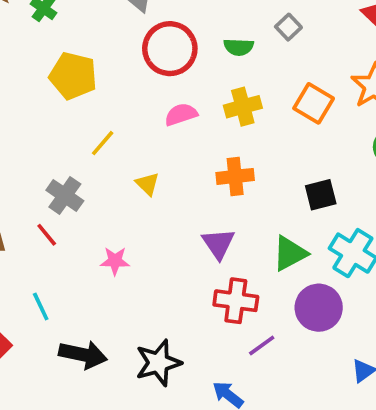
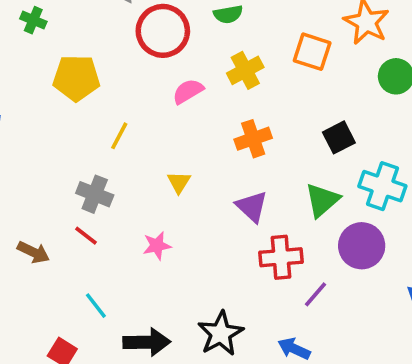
yellow triangle: (147, 184) -> (179, 182), moved, turned 30

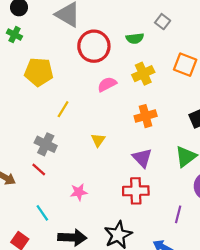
pink star: (157, 246) -> (79, 192), moved
red cross: (281, 257) -> (136, 191), moved
purple line: (316, 294) -> (178, 214), turned -30

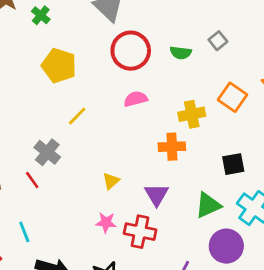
yellow cross: (143, 74) -> (192, 114), moved
yellow triangle: (98, 140) -> (111, 181), moved
pink star: (79, 192) -> (106, 222), moved

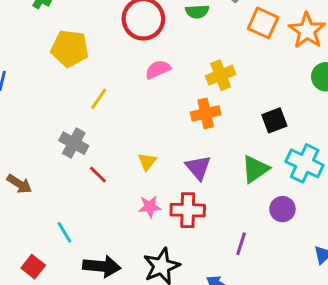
orange square: (232, 97) -> (263, 23), moved
red line: (32, 180) -> (98, 175), moved
purple circle: (226, 246) -> (282, 209), size x0.7

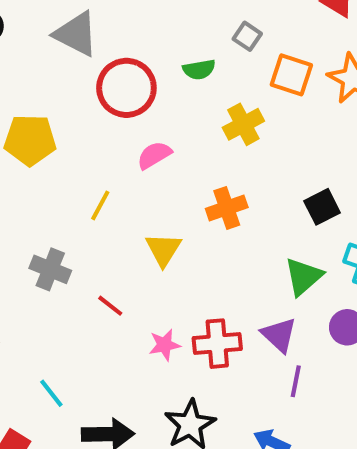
yellow cross: (221, 75) -> (243, 124), moved
yellow line: (99, 99) -> (100, 205), moved
yellow triangle: (147, 162) -> (163, 249), moved, size x1.4
purple triangle: (198, 168) -> (279, 335), moved
red line: (98, 175) -> (110, 306), moved

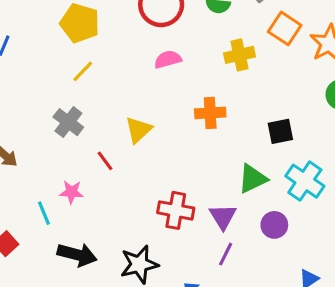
yellow line: (100, 205) -> (83, 71), moved
yellow triangle: (163, 249) -> (138, 130), moved
pink star: (165, 345) -> (71, 192), moved

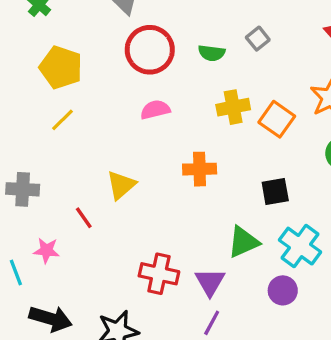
orange square: (285, 28) -> (277, 119), moved
gray cross: (68, 122) -> (23, 189), moved, turned -36
purple circle: (274, 225) -> (283, 290), moved

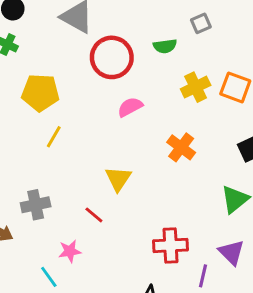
gray square: (258, 39) -> (201, 23), turned 30
orange cross: (200, 169) -> (181, 147), turned -36
purple triangle: (210, 282) -> (231, 252), moved
purple line: (212, 323) -> (203, 276), moved

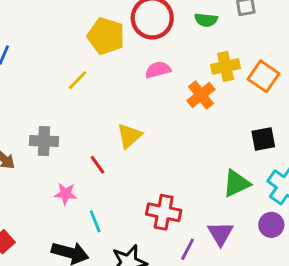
yellow pentagon: (40, 93) -> (106, 36), moved
orange cross: (181, 147) -> (201, 95), moved
cyan line: (49, 277) -> (95, 221), moved

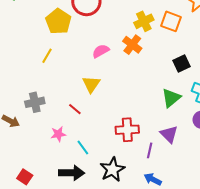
yellow pentagon: (106, 36) -> (58, 21), turned 30
pink semicircle: (158, 70) -> (101, 51), moved

